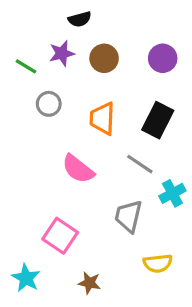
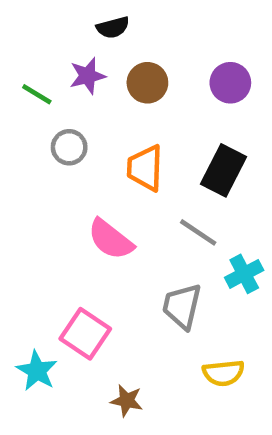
cyan star: (26, 278) -> (37, 371), moved

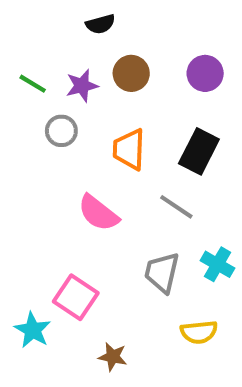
purple star: (88, 76) -> (82, 86), moved
cyan cross: (244, 274) -> (217, 264), moved, turned -32

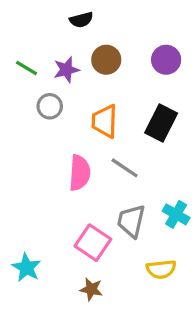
gray line: (176, 207) -> (125, 168), moved
pink semicircle: (98, 213) -> (80, 173), turned -124
pink square: (76, 297) -> (93, 243), moved

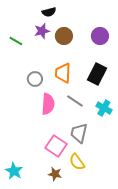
purple star: (66, 70) -> (42, 31), moved
gray circle: (50, 106) -> (35, 79), moved
cyan cross: (176, 214) -> (104, 108), moved
cyan star: (26, 268) -> (14, 171), moved
yellow semicircle: (161, 269) -> (77, 162), moved, turned 60

